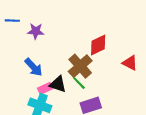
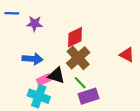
red diamond: (98, 45) -> (75, 37), moved
blue arrow: (34, 67) -> (33, 59), turned -42
green line: (79, 83) -> (80, 83), moved

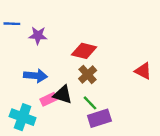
red diamond: (75, 37) -> (84, 51), turned 40
brown cross: (78, 58) -> (88, 75), size x0.7
cyan cross: (39, 96) -> (23, 117), moved

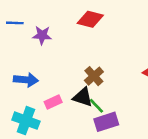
red diamond: (84, 51) -> (90, 19), moved
blue arrow: (36, 76) -> (26, 80), moved
black triangle: (63, 95) -> (83, 97), moved

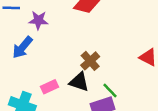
blue arrow: (26, 80) -> (22, 47), moved, turned 125
green line: (96, 106) -> (110, 91), moved

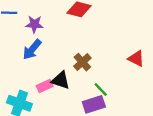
blue arrow: (22, 47) -> (32, 49), moved
black triangle: (79, 82) -> (61, 80), moved

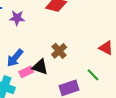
blue arrow: (32, 49) -> (15, 58), moved
green line: (101, 89) -> (93, 75), moved

